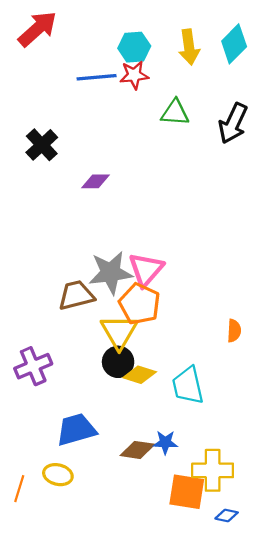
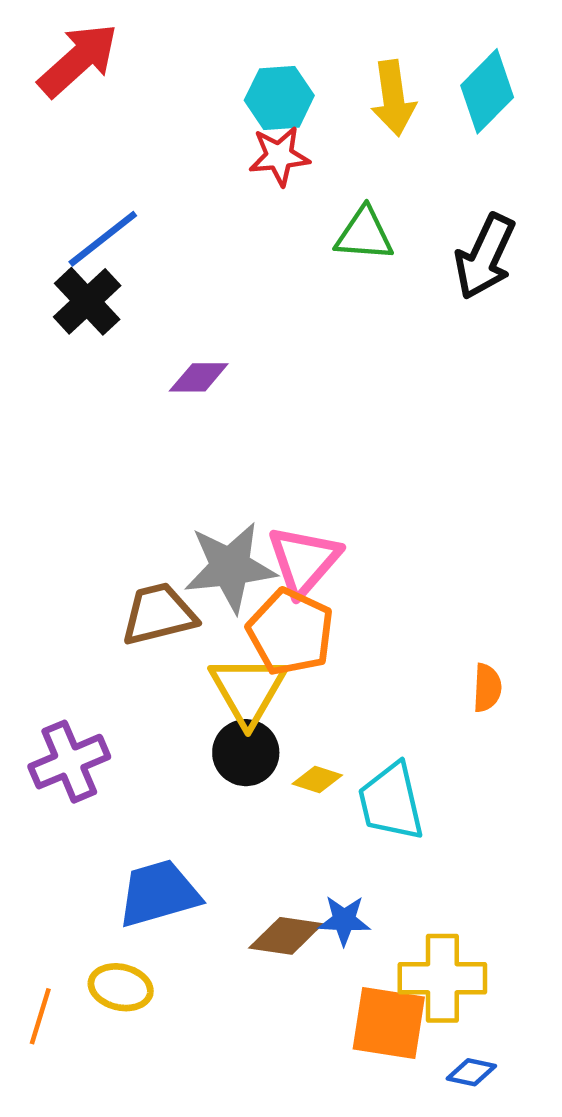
blue line: (97, 77) -> (103, 239), moved, turned -33
yellow diamond: (140, 375) -> (317, 779), moved, size x0.7

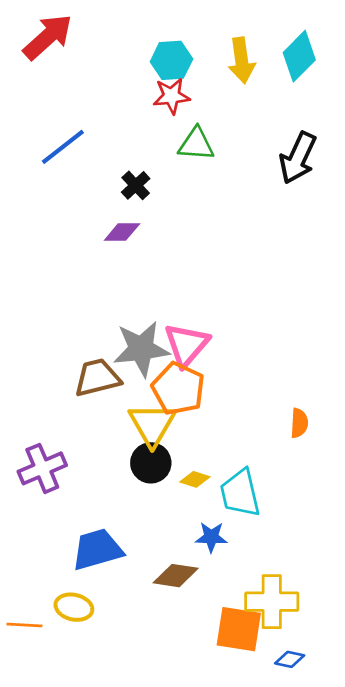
green triangle: (364, 234) -> (196, 144), moved
black cross: (87, 301) -> (136, 185), moved, size x0.7
blue star: (344, 920) -> (211, 537), moved
orange line: (40, 1016) -> (24, 625), turned 76

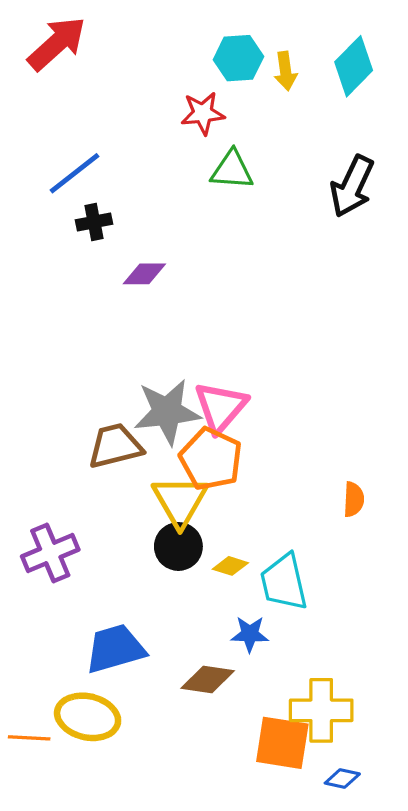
cyan hexagon: (171, 60) -> (238, 58), moved
yellow arrow: (242, 60) -> (285, 71), size x0.7
black cross: (136, 185) -> (94, 222), moved, turned 32
yellow ellipse: (74, 607) -> (88, 717), size x1.4

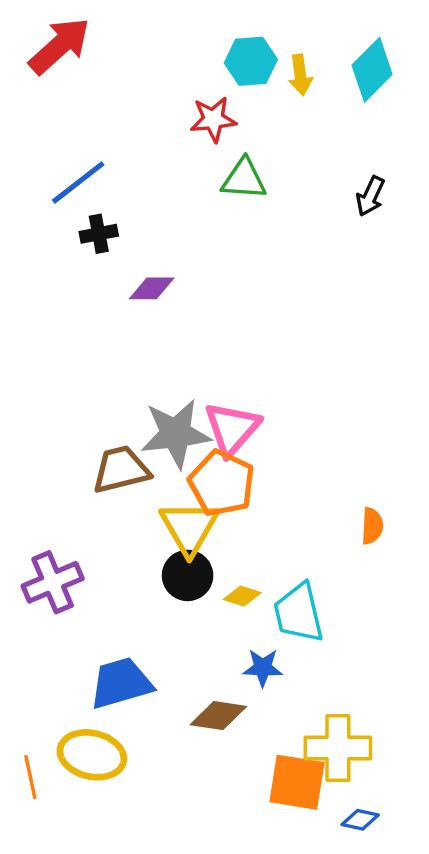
black arrow: (352, 186) -> (370, 196), size x0.6
orange line: (29, 738) -> (30, 777), turned 75

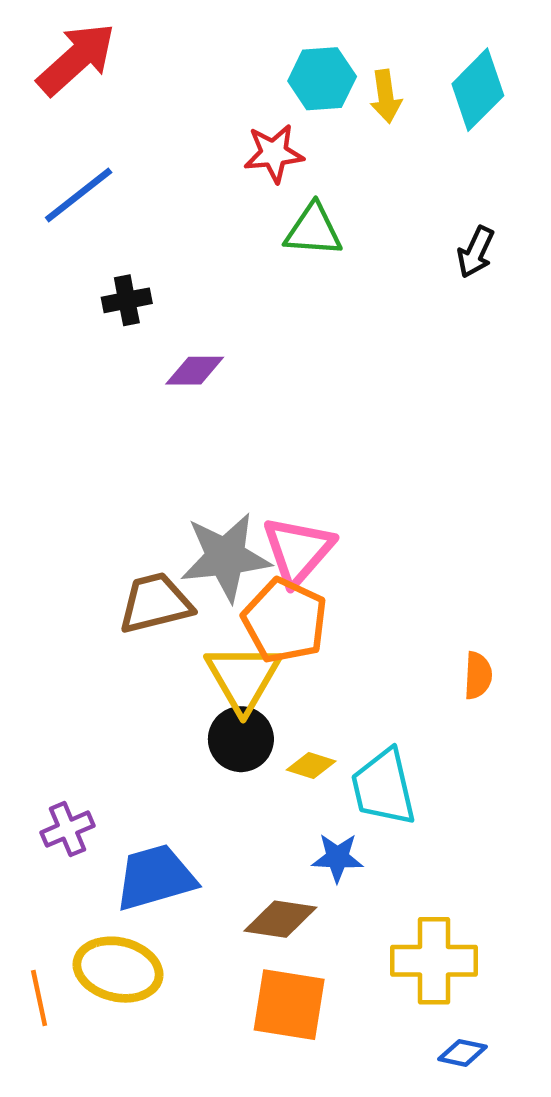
blue line: (78, 183) -> (79, 195), moved
purple cross: (53, 582) -> (68, 829), moved, size x0.7
orange square: (297, 782) -> (289, 1005), moved

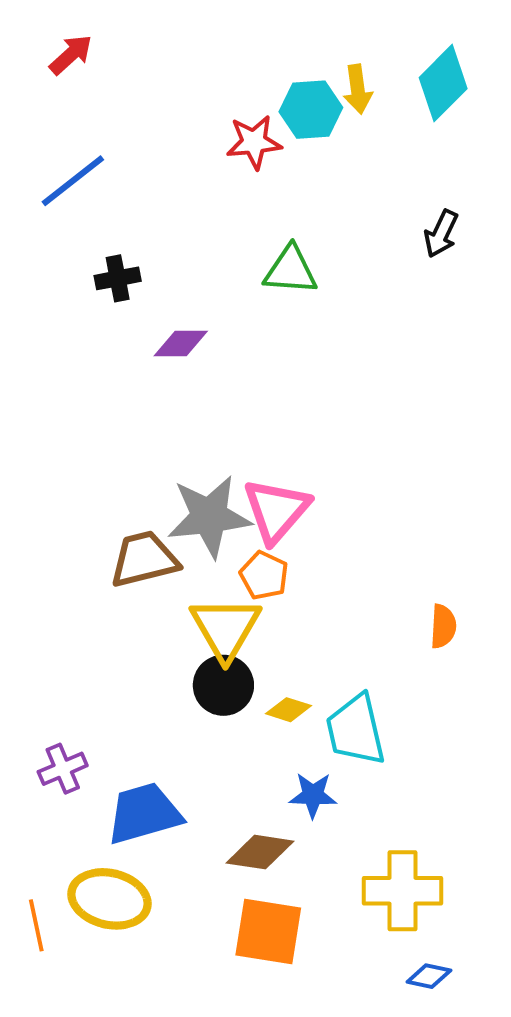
red arrow: (76, 59) -> (71, 55), size x0.6
cyan hexagon: (322, 79) -> (311, 110), moved
green triangle: (313, 230) -> (291, 270), moved
orange pentagon: (285, 621) -> (264, 575), size x0.6

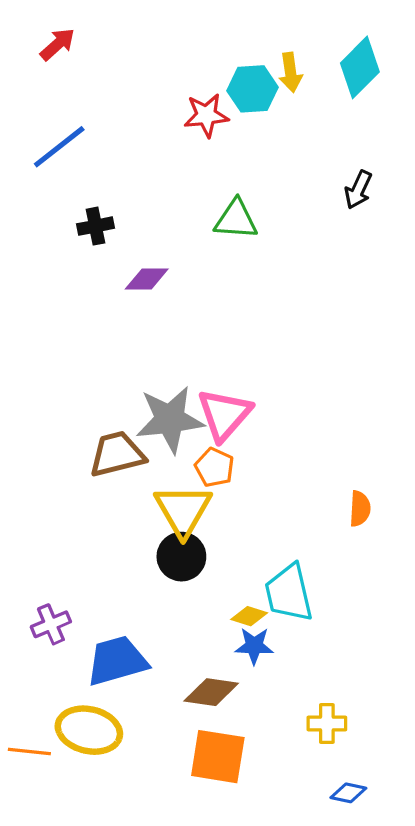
yellow diamond: (289, 710) -> (249, 616), moved
yellow cross: (402, 891) -> (327, 724), size x0.6
orange line: (36, 925) -> (29, 752), turned -72

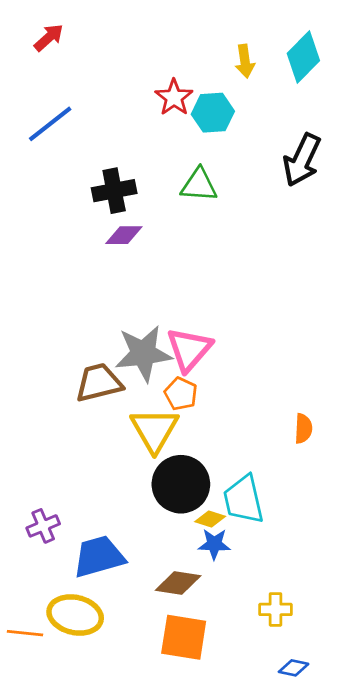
cyan hexagon: (253, 89) -> (213, 113), moved
red star: (206, 115) -> (174, 97), turned -30
black arrow: (358, 190) -> (302, 160), size x1.6
black cross: (96, 226) -> (114, 191), moved, size x1.4
black circle: (181, 557) -> (181, 484), moved, size x1.4

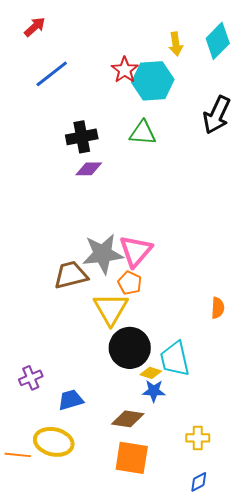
cyan hexagon: (213, 113) -> (153, 81), size x1.4
blue line: (50, 124) -> (52, 74), moved
blue trapezoid: (99, 557) -> (71, 400), size x0.7
blue diamond: (294, 668) -> (199, 482), moved, turned -40

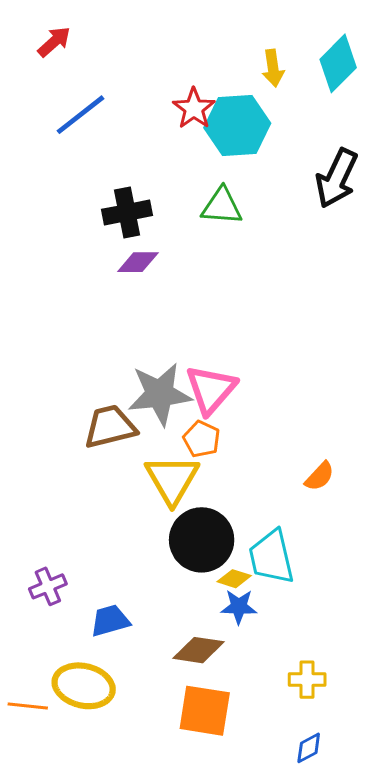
orange semicircle: (218, 308) -> (320, 476), moved, turned 40

